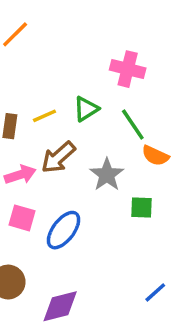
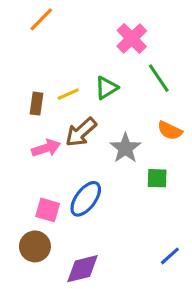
pink cross: (128, 69) -> (132, 39), moved, turned 32
green line: (133, 124) -> (159, 78), moved
pink square: (22, 218) -> (48, 210), moved

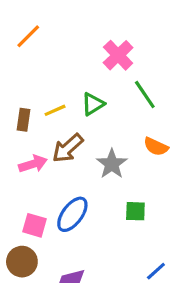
green square: (157, 178) -> (135, 211), moved

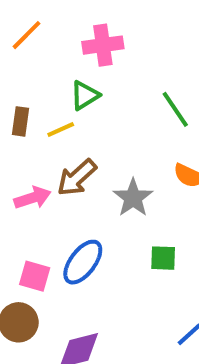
pink cross: (118, 55) -> (103, 45), moved, turned 36
green triangle: (93, 104) -> (85, 95), moved
brown rectangle: (24, 120) -> (21, 121), moved

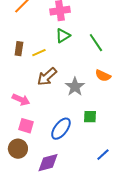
green triangle: (85, 95) -> (63, 36), moved
pink arrow: (33, 198) -> (21, 100), moved, turned 42
blue ellipse: (83, 262) -> (61, 129), moved

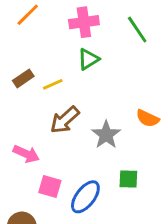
green line: (96, 43) -> (137, 30), moved
brown rectangle: (19, 49) -> (23, 78), turned 48
pink square: (26, 126) -> (50, 186), moved

